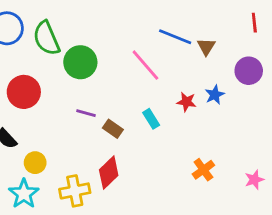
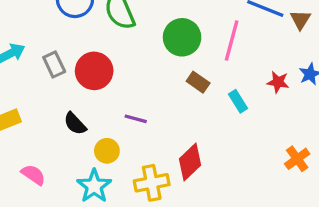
green circle: (80, 62) -> (182, 37), moved
pink line: (145, 65) -> (232, 40), turned 56
purple line: (86, 113) -> (136, 119), moved
brown rectangle: (113, 129) -> (198, 82), moved

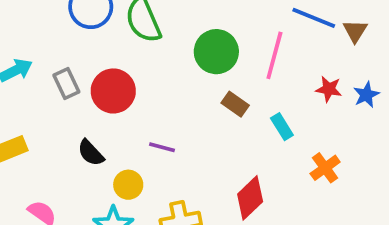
red star: (278, 82) -> (329, 89), moved
orange cross: (297, 159) -> (325, 168), moved
red diamond: (190, 162) -> (250, 198), moved

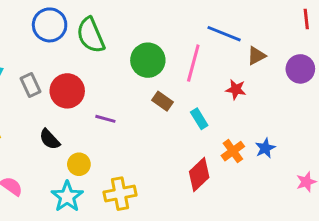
brown triangle: (355, 31) -> (256, 56), moved, turned 30
blue star: (366, 95) -> (265, 148), moved
purple line: (162, 147) -> (105, 119), moved
red diamond: (250, 198) -> (199, 174), moved

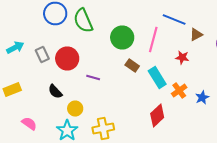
cyan rectangle: (199, 119) -> (157, 78), size x1.5
orange cross: (233, 151) -> (179, 90), moved

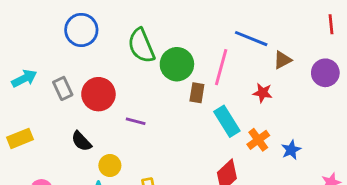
green semicircle: (83, 20) -> (141, 46), moved
brown rectangle: (132, 66) -> (197, 93), moved, turned 64

